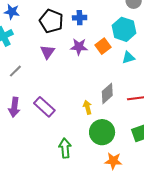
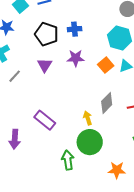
orange square: (103, 46) -> (106, 65), moved
gray line: (15, 71) -> (15, 76), moved
purple arrow: (14, 107) -> (15, 139), moved
green circle: (102, 132) -> (90, 142), moved

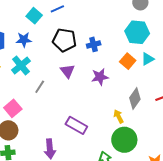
blue cross: (75, 29) -> (94, 44), moved
purple star: (76, 58) -> (100, 77), moved

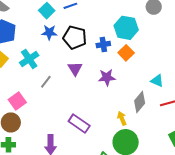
cyan hexagon: (137, 32) -> (126, 28), moved
blue star: (24, 40) -> (49, 32), moved
cyan triangle: (148, 59) -> (157, 81), moved, turned 48
orange square: (128, 61) -> (126, 53), moved

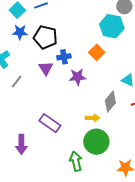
cyan hexagon: (126, 28) -> (112, 26), moved
blue cross: (103, 45) -> (64, 57), moved
yellow arrow: (122, 118) -> (93, 118), turned 112

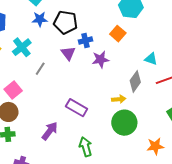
purple arrow: (21, 144) -> (50, 131), turned -138
green arrow: (76, 161) -> (86, 147), moved

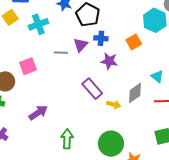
gray line: (40, 69) -> (61, 53), moved, turned 40
pink square: (13, 90) -> (28, 66), moved
purple rectangle: (77, 108) -> (92, 89), moved
green circle: (124, 123) -> (111, 144), moved

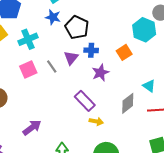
gray line: (61, 53) -> (52, 66), turned 56
purple star: (109, 61) -> (100, 73), turned -30
pink square: (28, 66) -> (28, 70), moved
yellow arrow: (114, 104) -> (96, 121), moved

